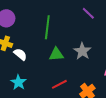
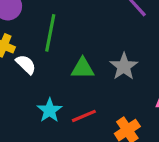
green line: (47, 27) -> (50, 33), moved
cyan star: (18, 82) -> (50, 110), moved

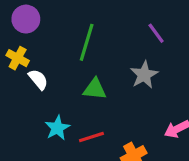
green line: (50, 33) -> (87, 42), moved
gray star: (124, 66) -> (144, 75), moved

